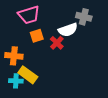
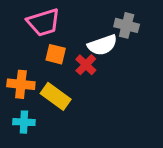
orange square: (37, 36) -> (56, 54), turned 32
yellow rectangle: (28, 75) -> (56, 96), moved

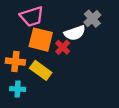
gray cross: (127, 25) -> (92, 19), turned 35
orange square: (56, 54) -> (41, 40), size x1.6

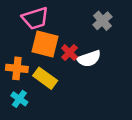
white semicircle: (75, 33) -> (89, 59), moved
cyan cross: (18, 89) -> (19, 99), turned 32

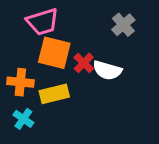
white semicircle: (89, 59) -> (107, 70), turned 35
yellow rectangle: (45, 78) -> (54, 94), turned -50

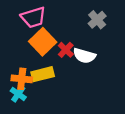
orange square: (54, 53) -> (43, 42), turned 32
orange cross: (20, 82) -> (22, 79), moved

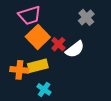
white semicircle: (84, 56) -> (75, 49), turned -54
cyan cross: (18, 94) -> (44, 89), moved

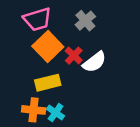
gray cross: (86, 17) -> (85, 21), moved
orange cross: (19, 70) -> (34, 110), moved

